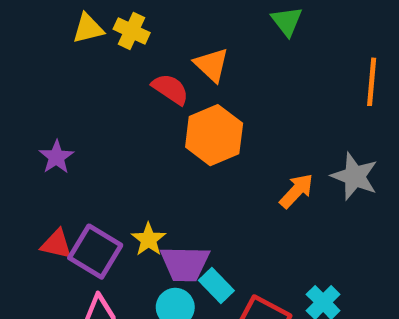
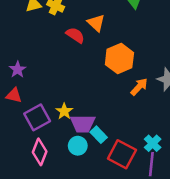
orange hexagon: (214, 135) -> (119, 59), moved
red triangle: (56, 244) -> (14, 95), moved
purple square: (95, 252) -> (37, 117), turned 30

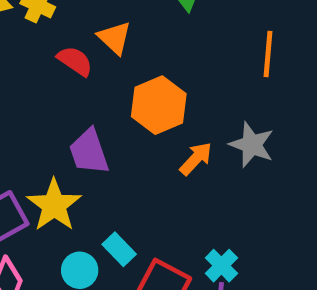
yellow star: (64, 111) -> (54, 205), size x1.6
purple trapezoid: (83, 124) -> (89, 152), moved, turned 70

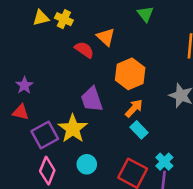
orange arrow: (196, 159) -> (134, 108), moved
cyan rectangle: (119, 249) -> (139, 130), moved

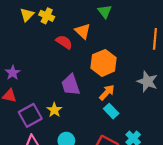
green triangle: (145, 14) -> (105, 11), moved
yellow triangle: (41, 18) -> (27, 15), turned -32
yellow star: (73, 129) -> (54, 110), size x0.6

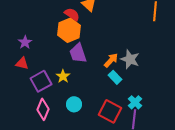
orange hexagon: (104, 63) -> (69, 30), moved
gray star: (147, 81) -> (130, 59), moved

